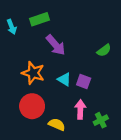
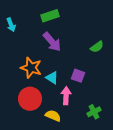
green rectangle: (40, 19) -> (50, 16), moved
cyan triangle: (64, 79) -> (52, 78), moved
pink arrow: (80, 109) -> (66, 96), moved

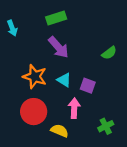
cyan triangle: (52, 78) -> (64, 80), moved

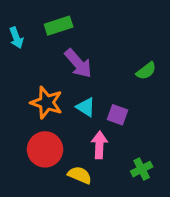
green rectangle: (56, 18) -> (59, 26), moved

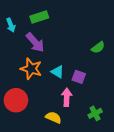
purple arrow: (78, 63) -> (35, 42), moved
red circle: (45, 149) -> (16, 100), moved

